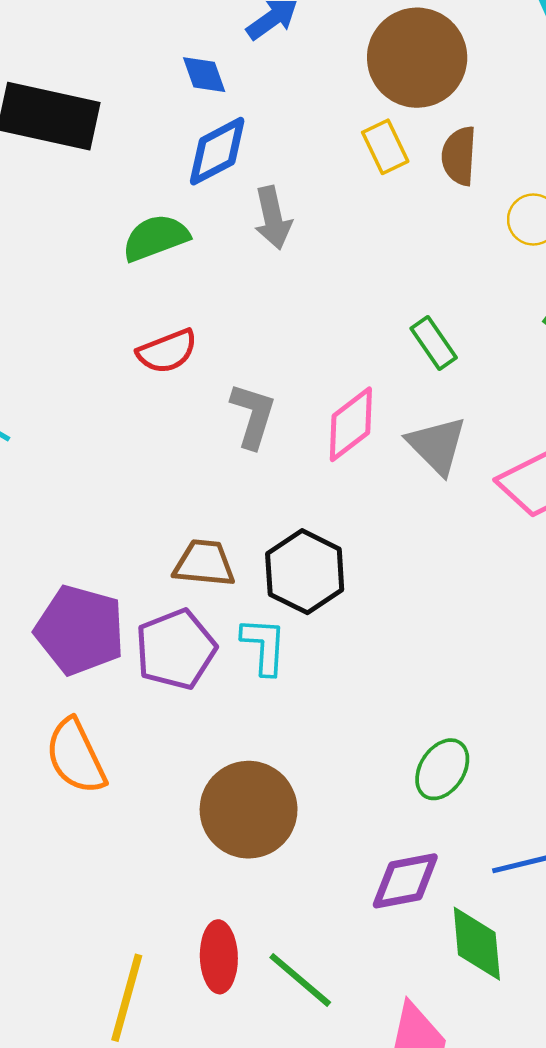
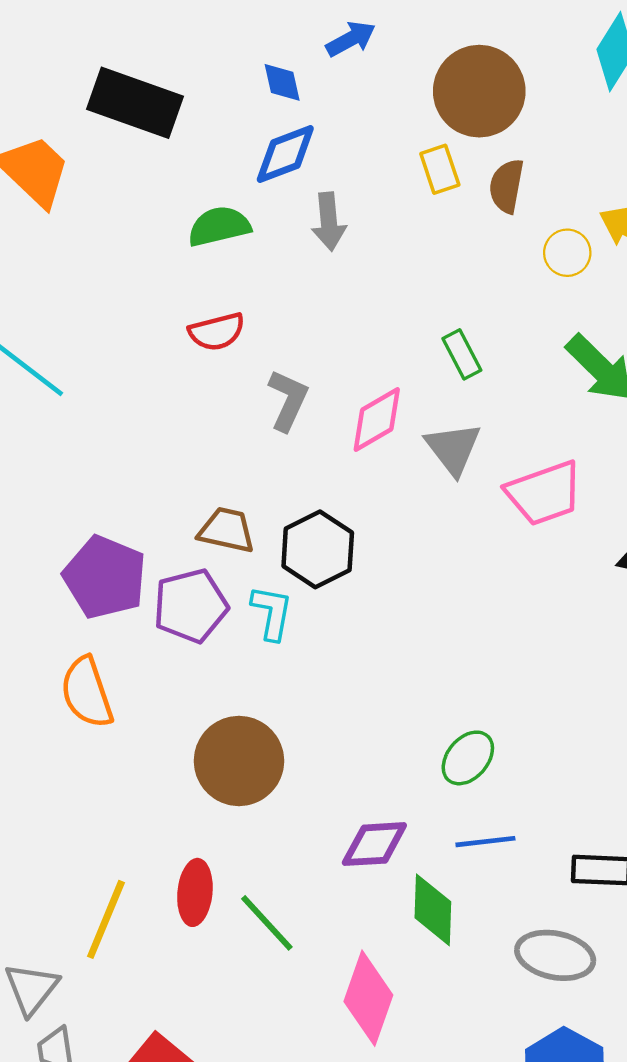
green ellipse: (442, 769) -> (468, 758), moved

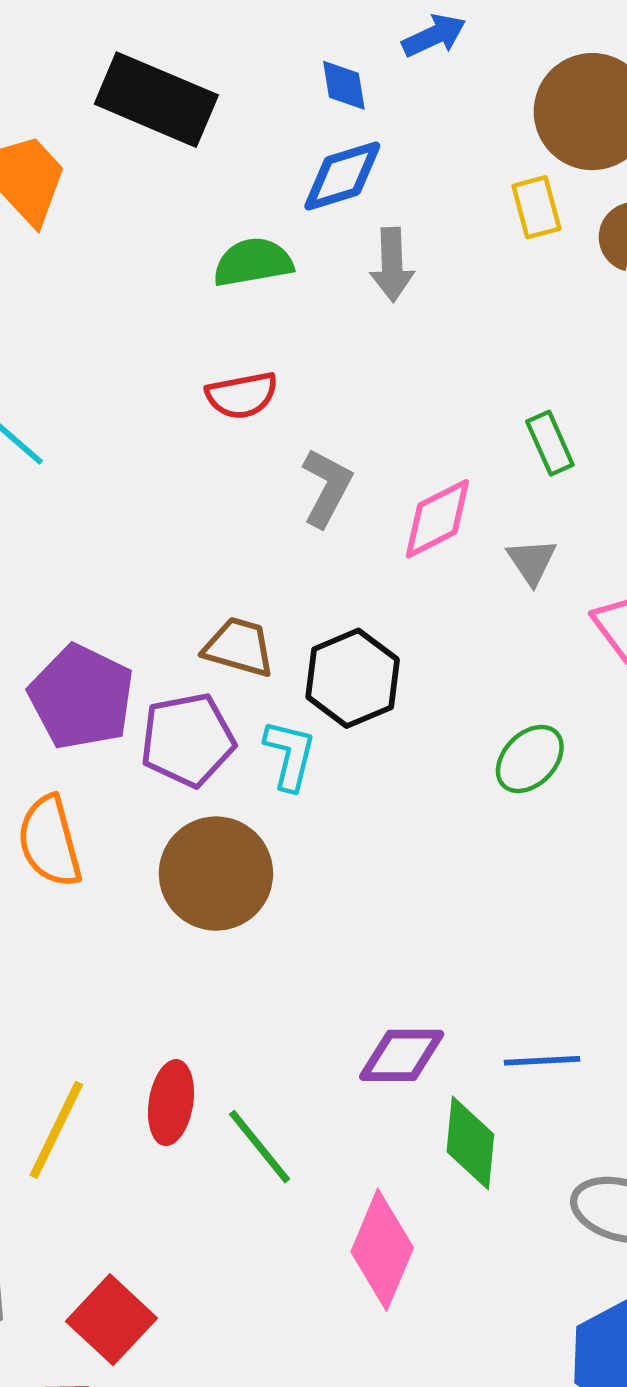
gray triangle: (453, 449) -> (532, 561), size x0.7
green ellipse: (468, 758) -> (530, 759), moved
brown circle: (239, 761) -> (216, 874), moved

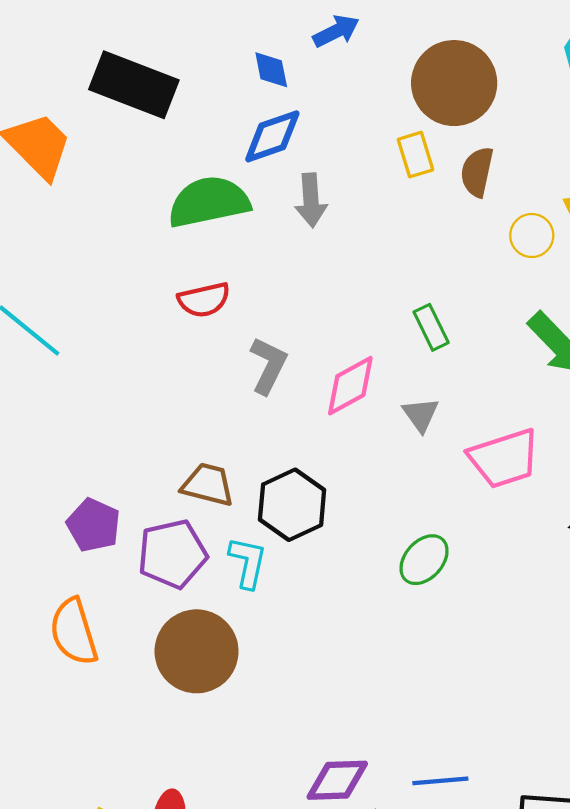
green semicircle: (253, 262) -> (209, 202), size x1.4
purple pentagon: (81, 697) -> (93, 525), size x0.7

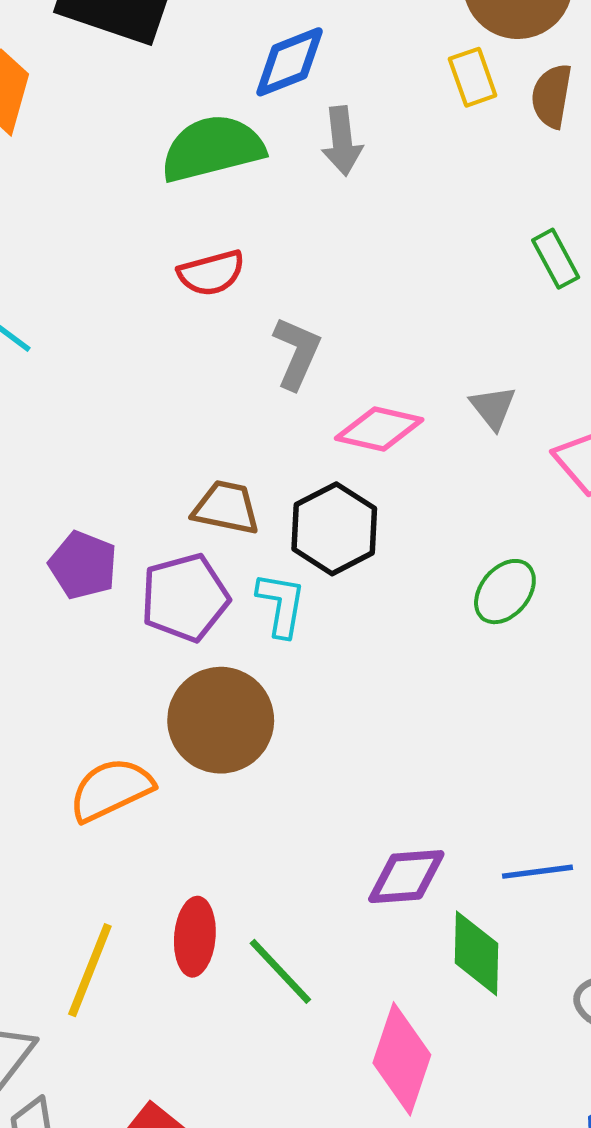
green rectangle: (431, 327) -> (556, 259), moved
pink diamond: (350, 386) -> (379, 429), moved, turned 44
orange semicircle: (74, 632) -> (111, 789), moved, turned 84

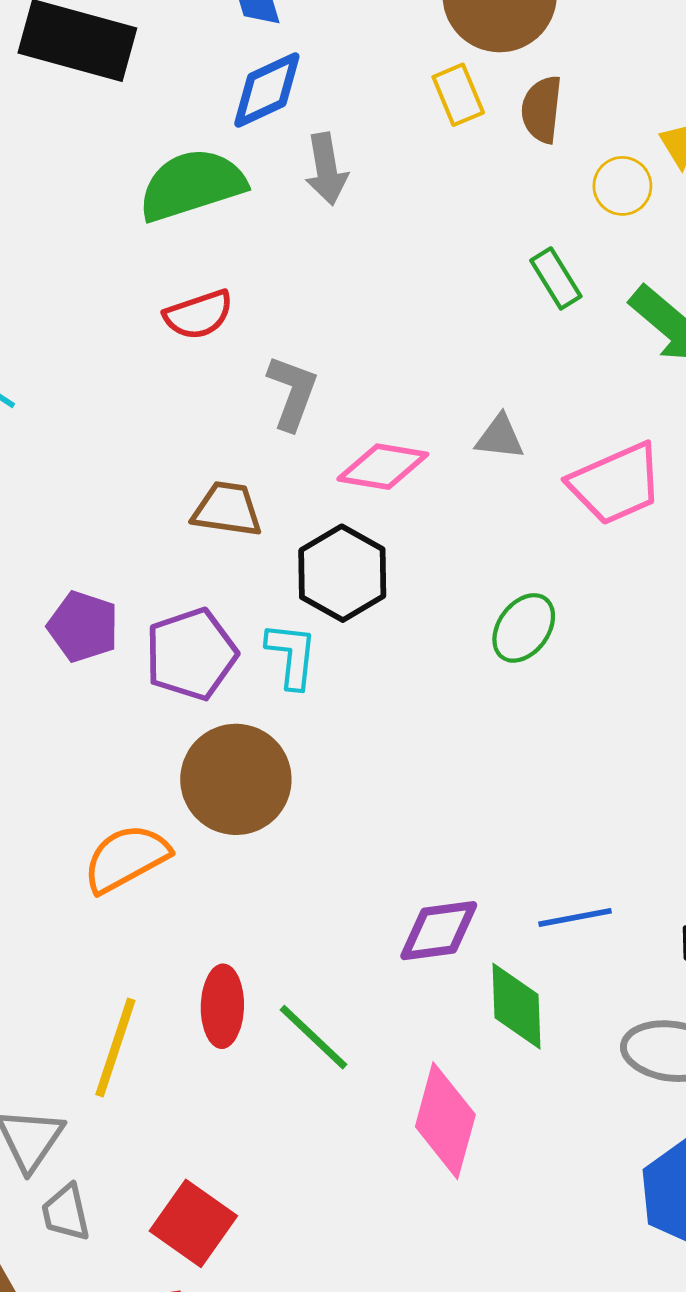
gray triangle: (493, 407) -> (500, 437), turned -42
brown trapezoid: (226, 508) -> (227, 509), moved

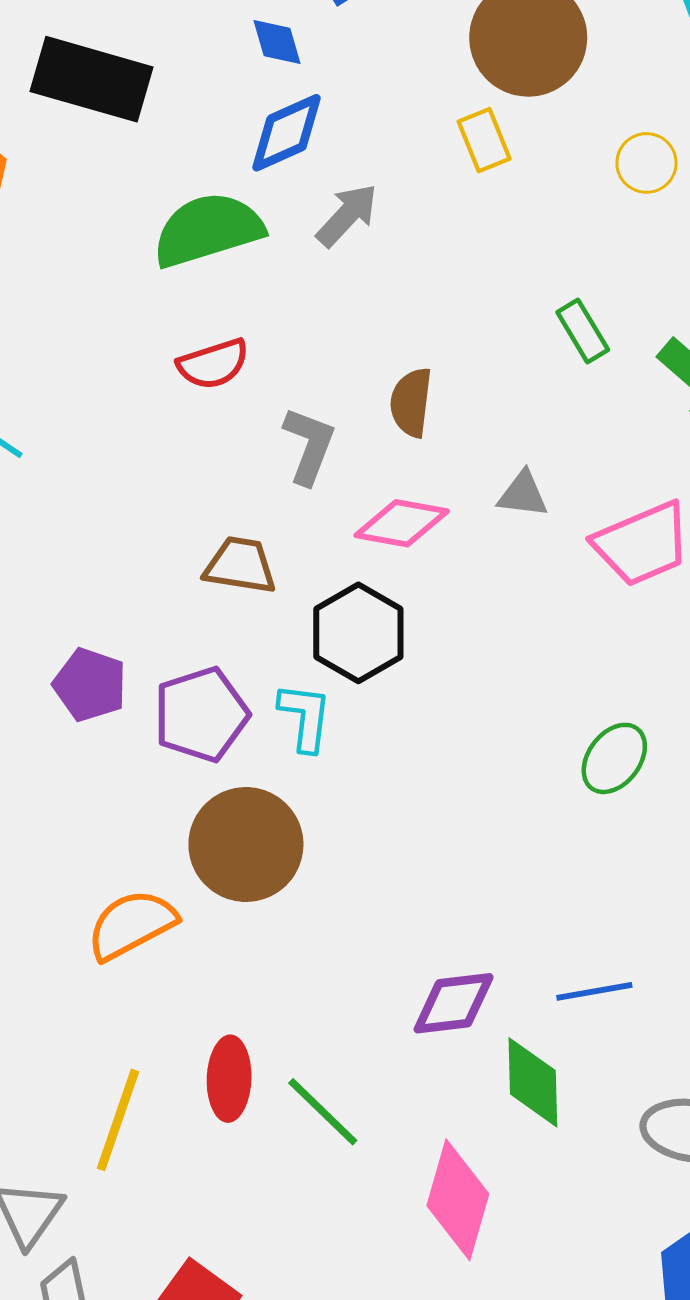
brown semicircle: (542, 109) -> (411, 402), moved
gray arrow: (326, 169) -> (347, 215), turned -128
yellow circle: (622, 186) -> (646, 163), moved
green ellipse: (524, 628) -> (614, 758), moved

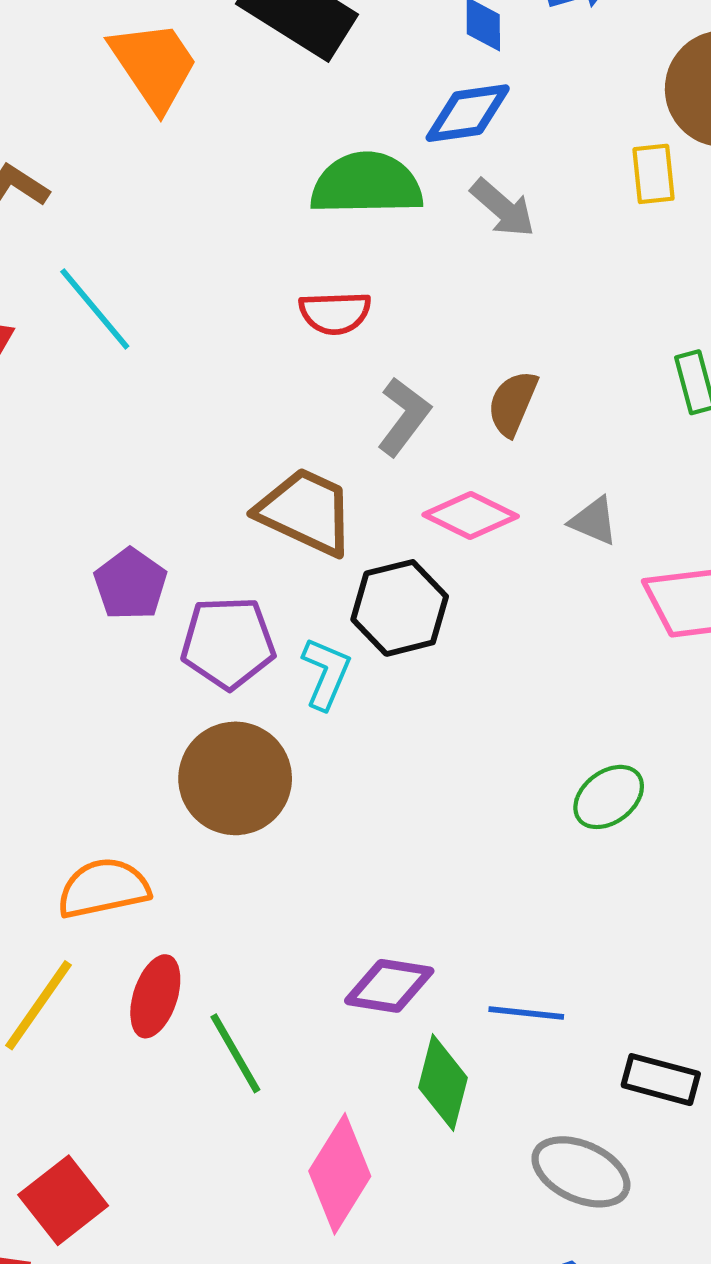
gray arrow: (347, 215) -> (503, 208), turned 72
brown trapezoid: (240, 565) -> (306, 512), size x1.4
orange semicircle: (131, 925) -> (103, 888), moved

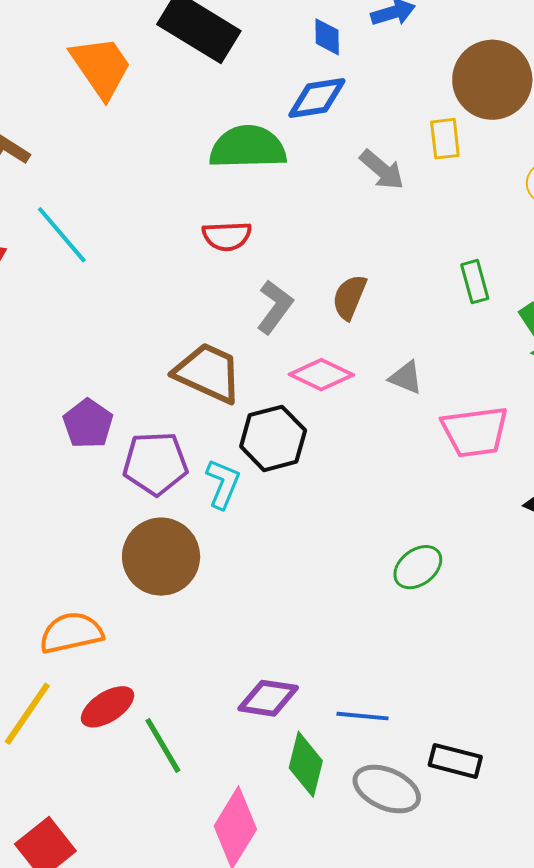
gray arrow: (503, 208) -> (382, 170), moved
red ellipse: (155, 996) -> (108, 707), turned 40
gray ellipse: (581, 1172) -> (387, 789), moved

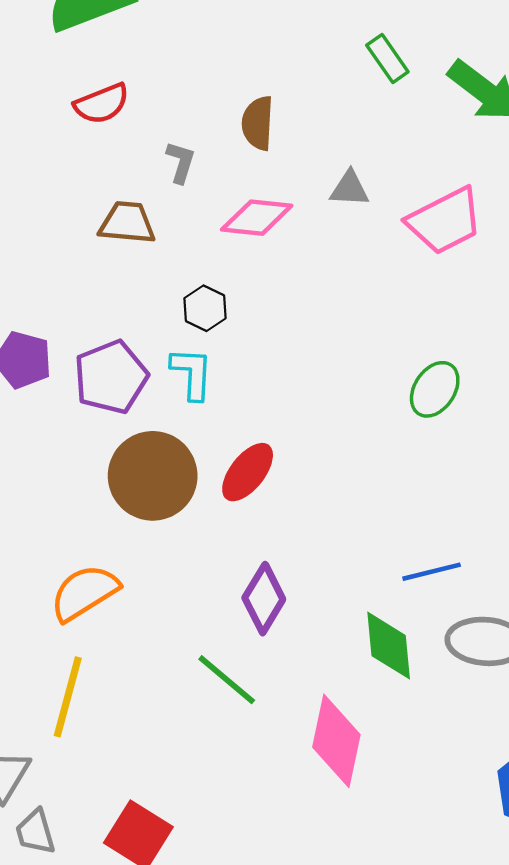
gray L-shape: (275, 307) -> (181, 162), size x0.7
brown trapezoid: (208, 373) -> (127, 223), moved, size x0.7
black hexagon: (273, 438) -> (205, 308), moved, size x0.6
purple diamond: (268, 698) -> (264, 599), moved, turned -48
red ellipse: (108, 707) -> (248, 472), moved

